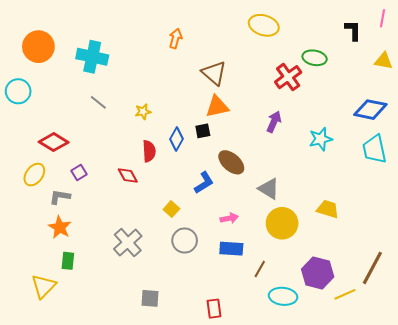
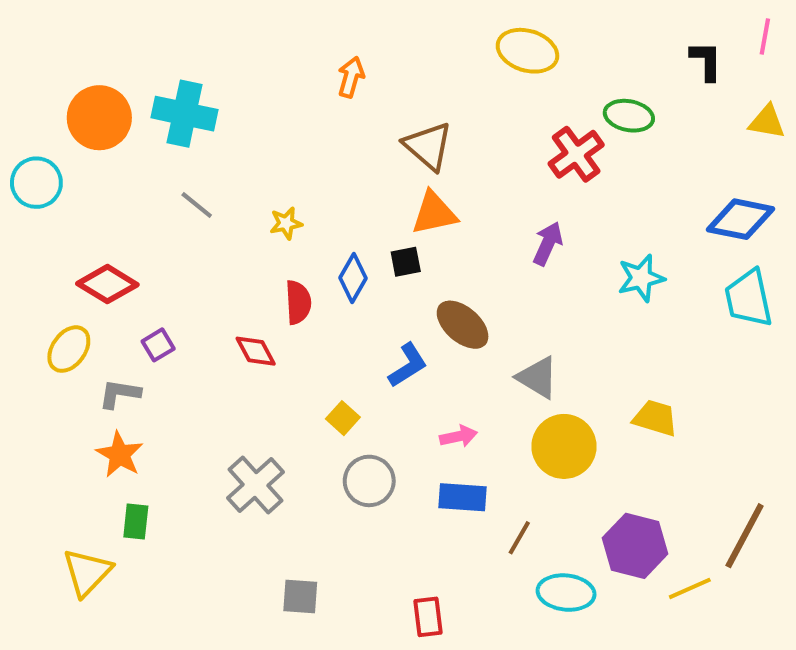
orange circle: (38, 47) -> (99, 118), moved

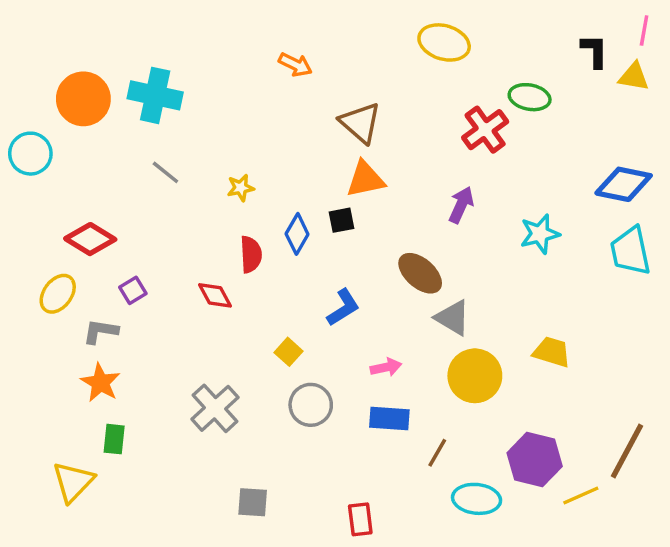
orange arrow: (351, 77) -> (295, 65), turned 100
yellow triangle: (767, 122) -> (634, 77), moved
brown ellipse: (463, 325) -> (420, 273), moved

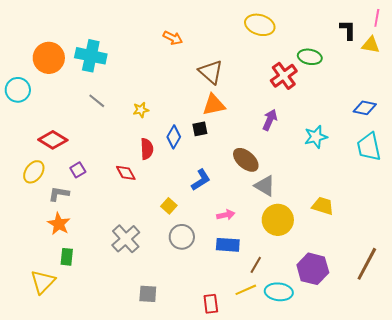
blue diamond: (624, 184) -> (365, 108), size x0.7
yellow line: (581, 495) -> (246, 290), moved

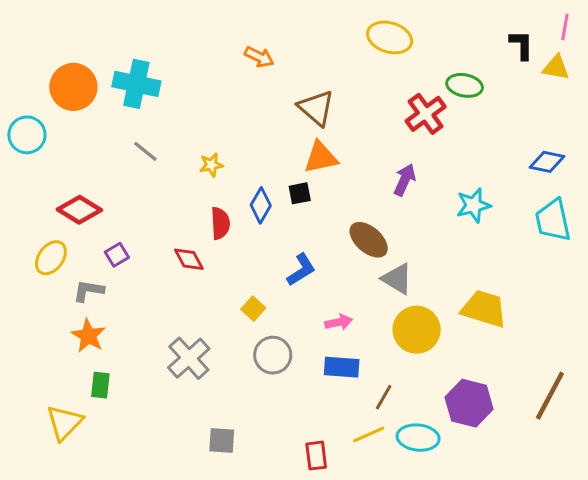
yellow trapezoid: (323, 206) -> (484, 309), size x1.4

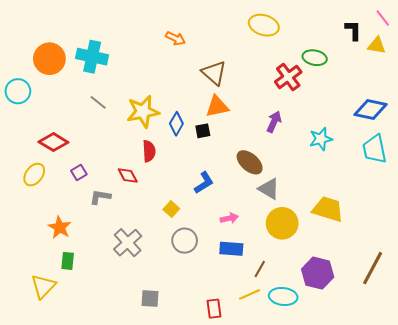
pink line: (565, 27) -> (383, 18), turned -48
blue diamond: (547, 162) -> (371, 109), size x1.4
yellow star: (211, 165) -> (143, 112), size x2.0
blue diamond: (261, 205) -> (176, 124), moved
gray L-shape: (88, 291) -> (100, 197), moved

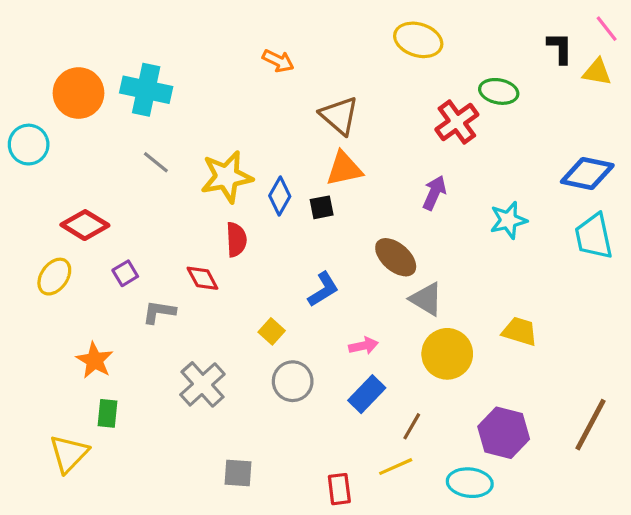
yellow trapezoid: (328, 209) -> (520, 331), size x0.7
blue rectangle: (231, 249) -> (367, 394), turned -50
cyan ellipse: (283, 296) -> (470, 483), moved

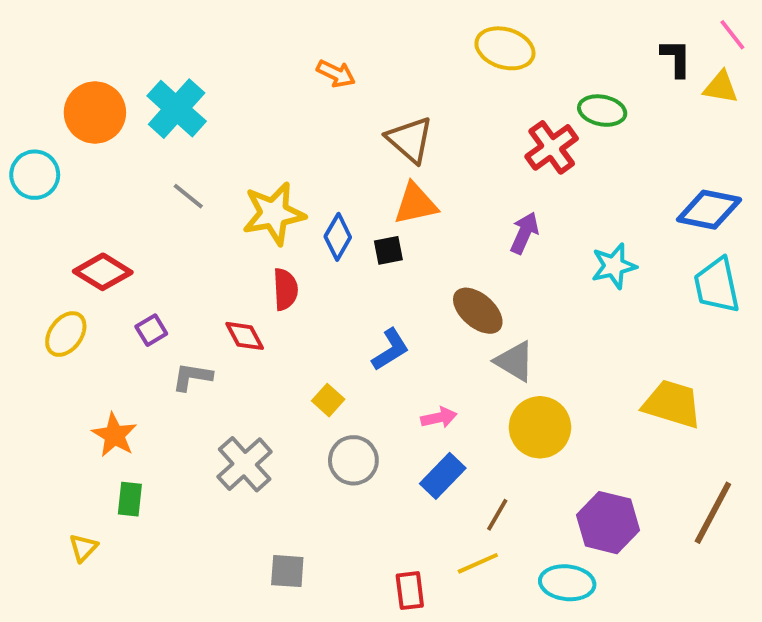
cyan cross: (146, 90) -> (177, 109), turned 30
yellow trapezoid: (520, 331) -> (672, 404), moved, size x1.4
yellow triangle: (69, 454) -> (83, 548), size x0.6

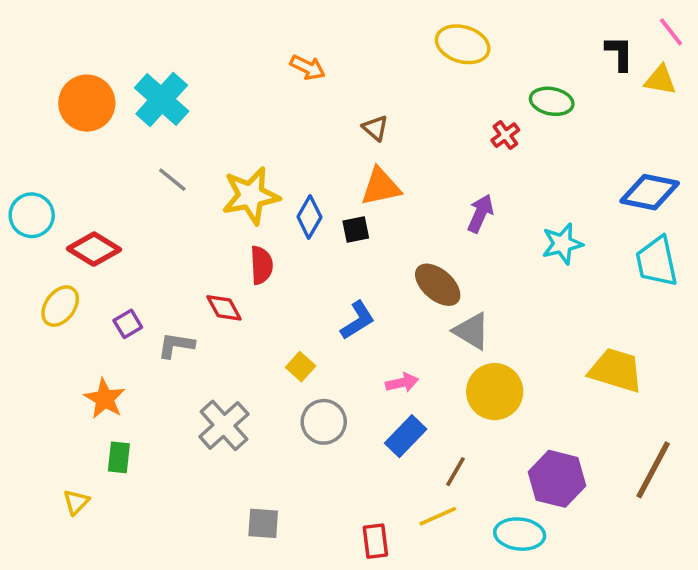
brown triangle: (410, 140) -> (375, 128), size x0.6
red cross: (552, 147) -> (505, 135), size x0.6
cyan circle: (35, 175) -> (32, 215), moved
purple square: (151, 330) -> (128, 324), moved

